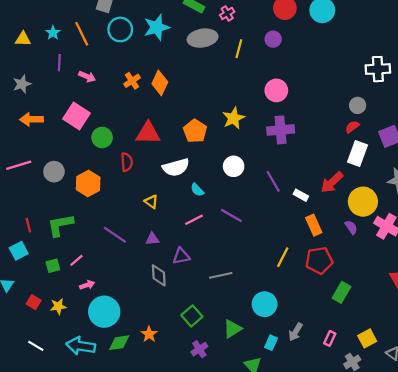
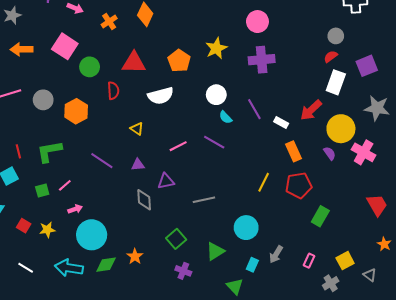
orange cross: (132, 81) -> (109, 22), moved
cyan semicircle: (197, 190) -> (226, 117), moved
purple cross: (199, 349) -> (183, 271), turned -35

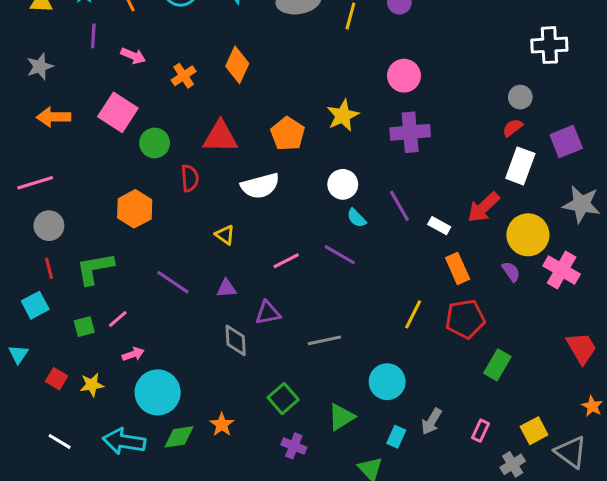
gray circle: (43, 100) -> (49, 226), moved
gray triangle: (370, 275) -> (571, 452), size x1.6

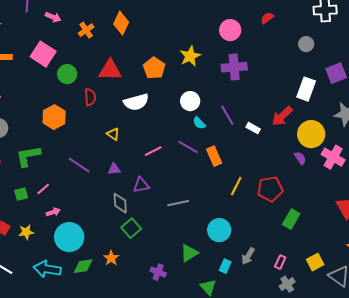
red semicircle: (513, 128) -> (267, 18), moved
orange rectangle: (458, 268) -> (214, 156), moved
green square: (283, 399) -> (131, 228), moved
gray cross: (513, 464) -> (287, 284), moved

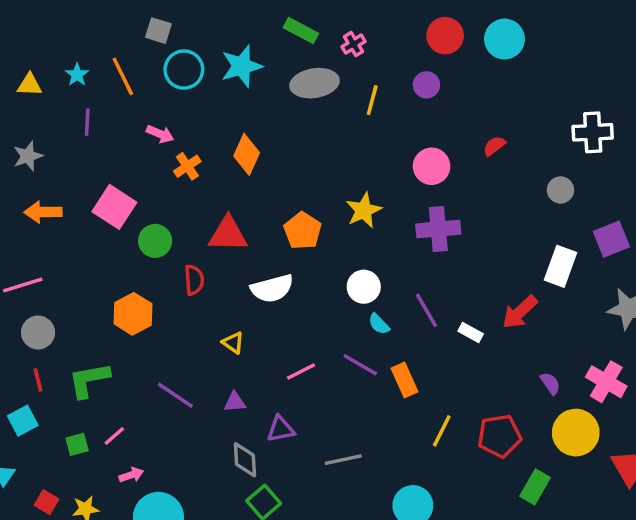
pink arrow: (53, 17) -> (160, 134), moved
yellow circle: (311, 134) -> (576, 433), moved

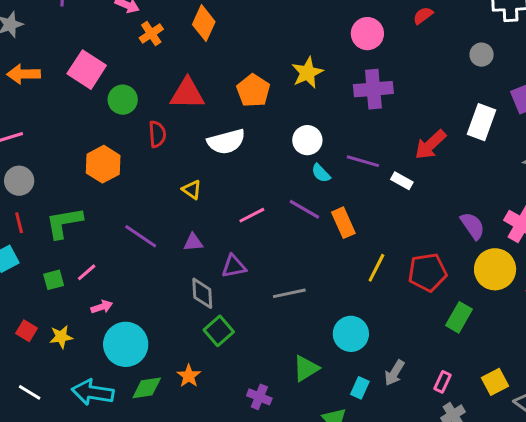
purple line: (426, 310) -> (363, 161), turned -44
red arrow: (520, 312) -> (430, 145), moved
purple semicircle: (550, 383) -> (473, 226), size x1.4

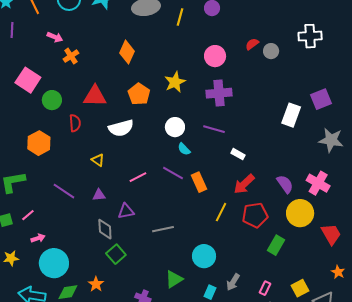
orange diamond: (204, 23) -> (127, 52), moved
gray circle: (482, 55) -> (271, 51), moved
red arrow: (430, 145) -> (244, 184), moved
purple line: (363, 161) -> (214, 129), moved

